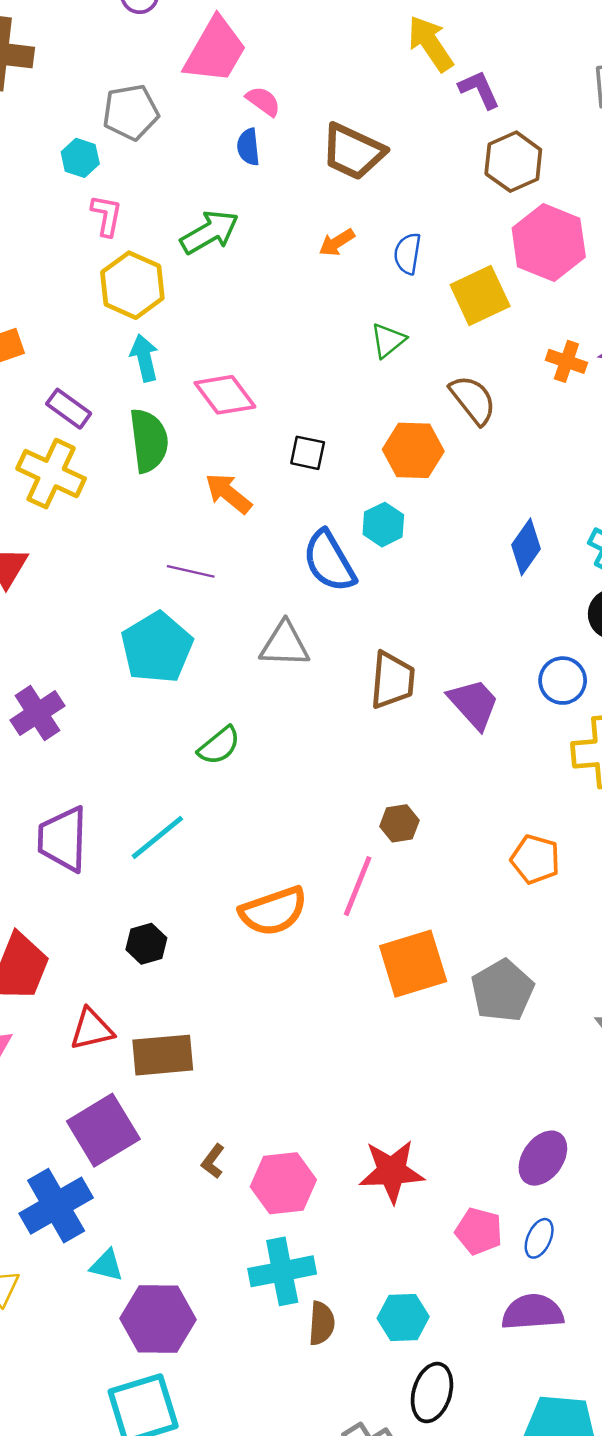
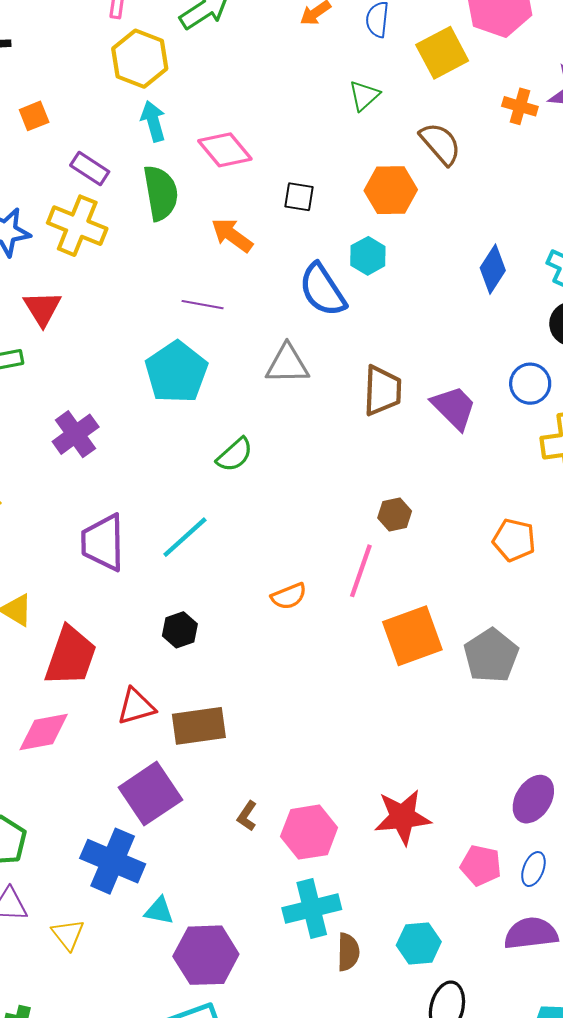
orange semicircle: (273, 911) -> (289, 596), size x0.6
blue cross: (56, 1206) -> (113, 861), turned -34

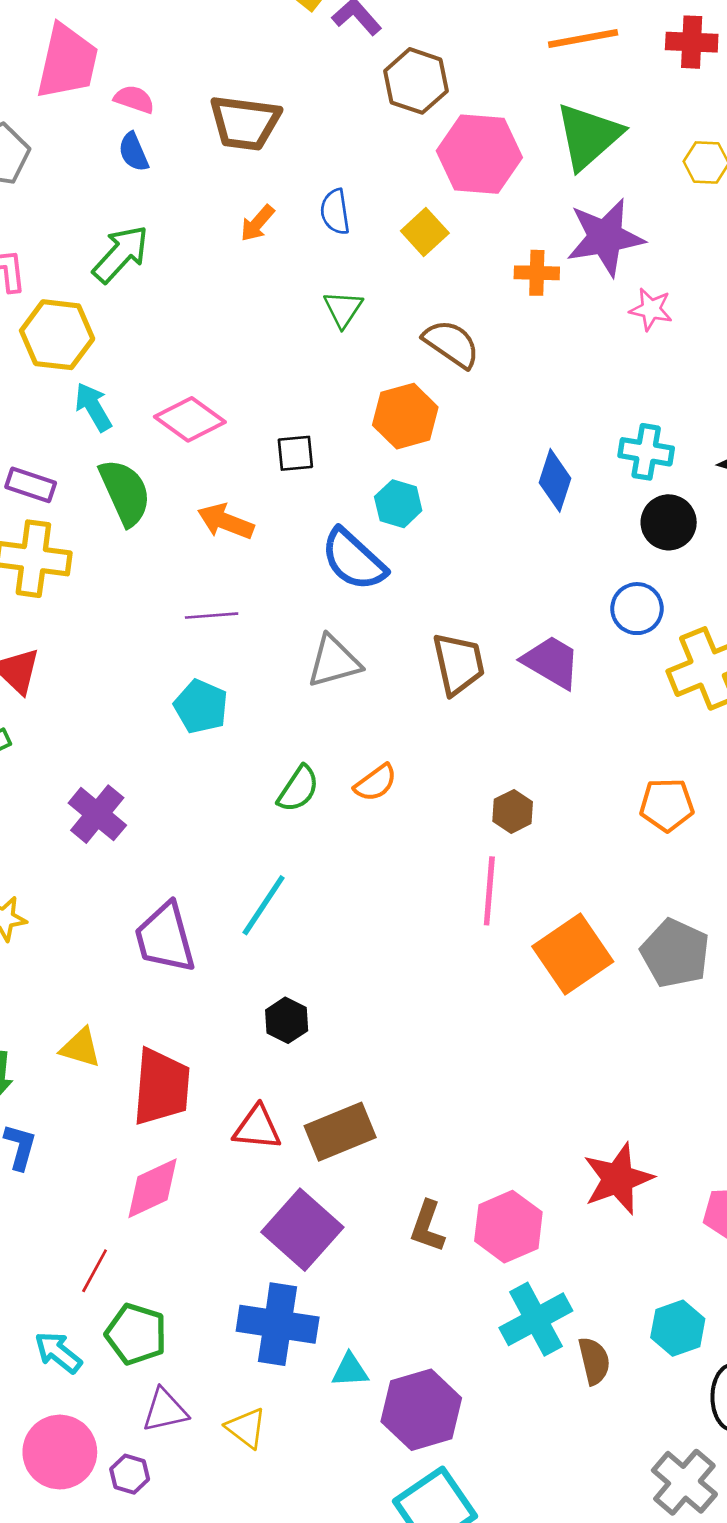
yellow square: (442, 53) -> (425, 232), size x0.7
cyan pentagon: (176, 372) -> (201, 706), size x0.7
orange semicircle: (289, 596) -> (376, 783), moved
red triangle: (136, 706) -> (257, 1128), turned 36
brown L-shape: (247, 816) -> (427, 1226), size x1.4

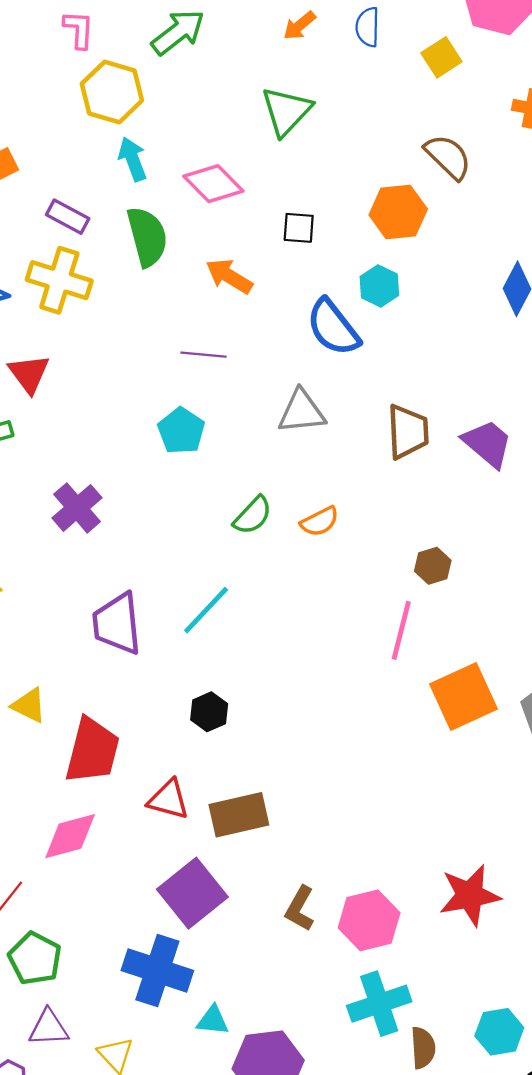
green triangle: (343, 309) -> (286, 111), moved, size x1.5

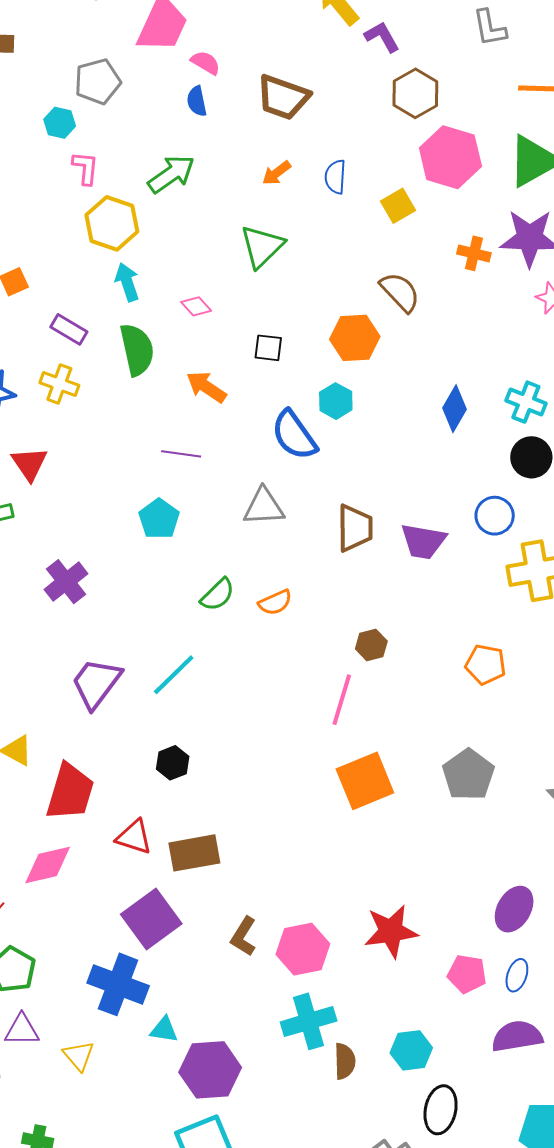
pink diamond: (213, 184) -> (196, 306), size x0.6
yellow cross: (59, 280) -> (59, 384), size x0.7
purple trapezoid: (487, 443) -> (423, 541), turned 147
purple trapezoid: (117, 624) -> (96, 683), turned 40
orange square: (463, 696) -> (365, 781), moved

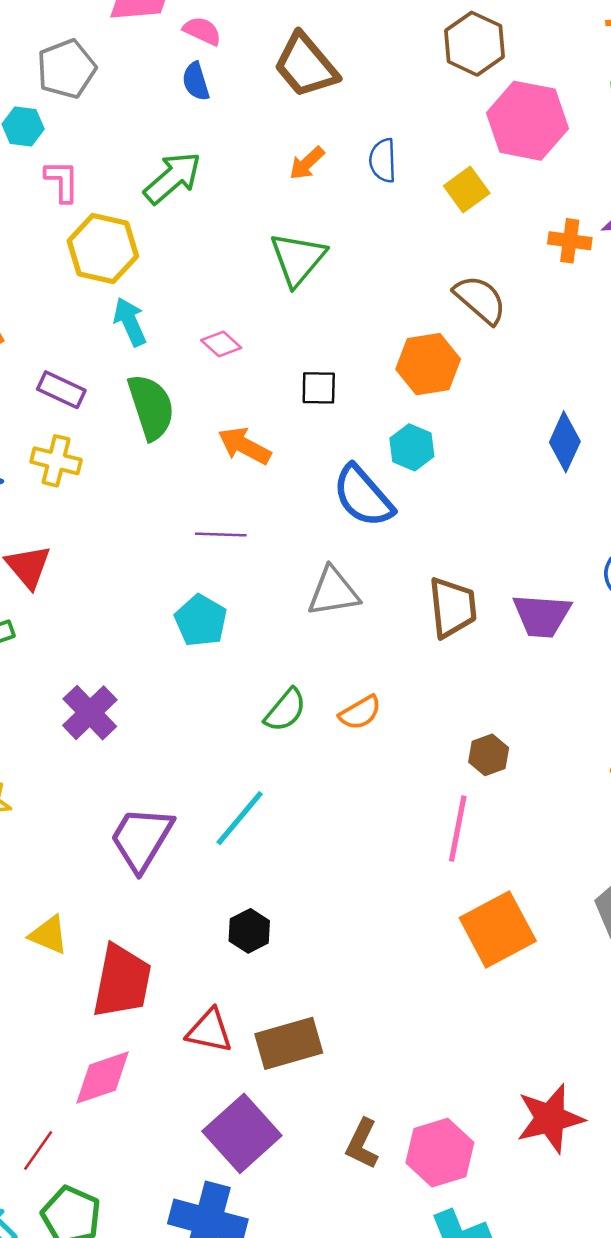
brown trapezoid: (283, 97) -> (306, 65), turned 36

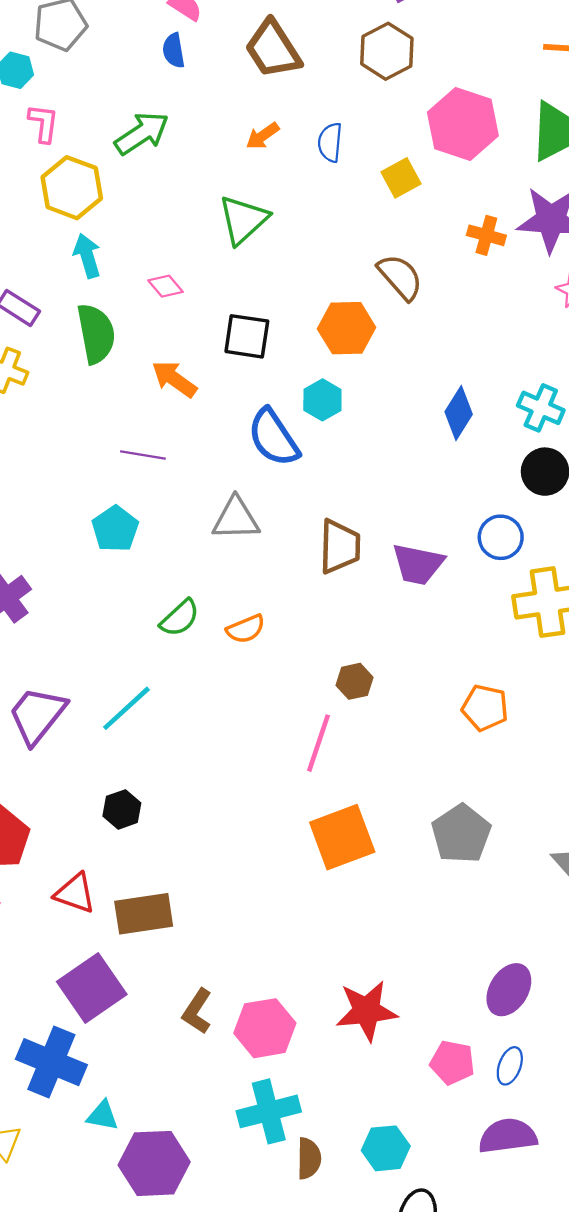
brown hexagon: (474, 44) -> (387, 51), moved
black square: (319, 388) -> (247, 336), size x1.4

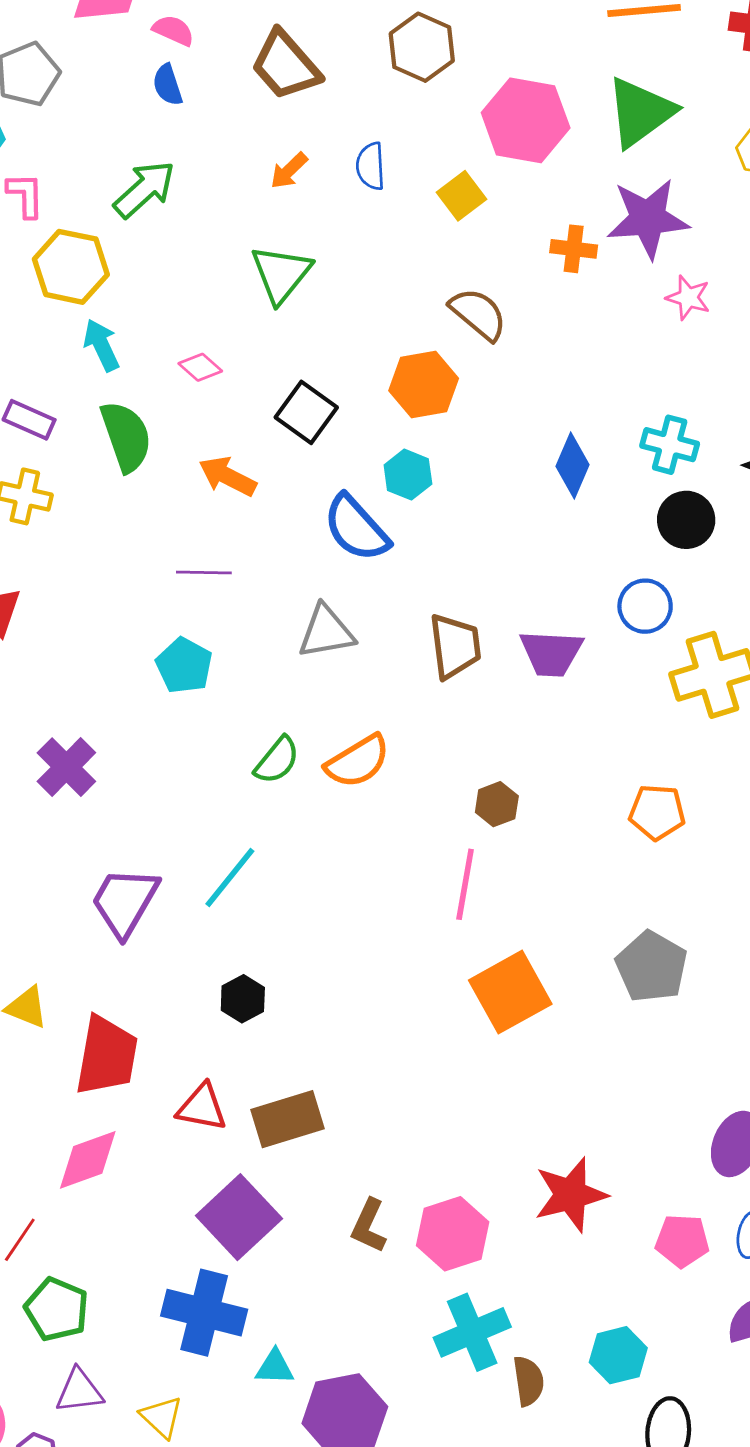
black square: (247, 336) -> (306, 412), turned 36
orange semicircle: (246, 629) -> (358, 761), size x1.4

